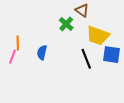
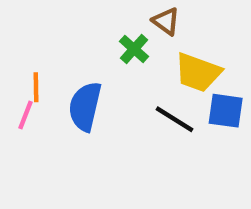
blue semicircle: (42, 52) -> (85, 106), size x1.6
black line: (86, 59) -> (174, 119), turned -36

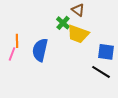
yellow trapezoid: (198, 72) -> (78, 34), moved
black line: (174, 119) -> (101, 72), moved

